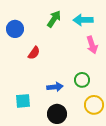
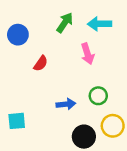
pink arrow: (92, 45) -> (87, 54), moved
cyan square: (23, 101) -> (17, 121), moved
black circle: (57, 114) -> (84, 137), moved

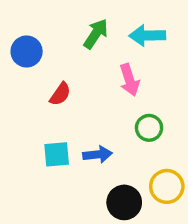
green circle: (98, 96) -> (149, 128), moved
cyan square: (17, 121) -> (57, 154), moved

